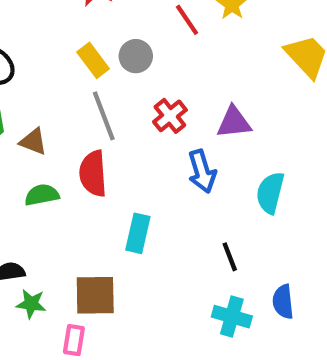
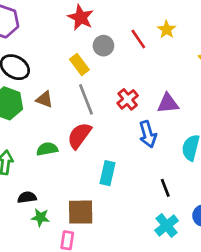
gray circle: (136, 56) -> (103, 46), moved
brown triangle: (33, 142) -> (44, 99), moved
red semicircle: (93, 174) -> (79, 136), turned 40
cyan cross: (232, 317) -> (167, 226), turned 35

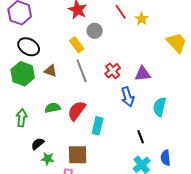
red line: (138, 39) -> (121, 12), moved
red semicircle: (79, 136) -> (77, 111), moved
black semicircle: (27, 197) -> (38, 144), turned -32

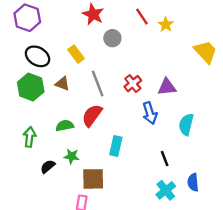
yellow rectangle: (77, 45) -> (76, 54), moved
red semicircle: (77, 111) -> (92, 115), moved
green star: (48, 159) -> (72, 156), moved

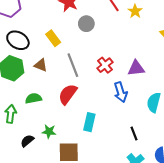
green semicircle: (65, 126) -> (33, 98), moved

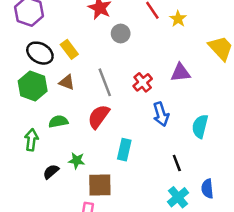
yellow rectangle: (53, 38) -> (69, 49), moved
purple triangle: (136, 68) -> (180, 73), moved

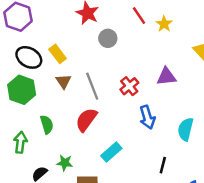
brown triangle: (67, 82) -> (64, 81), moved, turned 35
green semicircle: (58, 121) -> (47, 124), turned 84
cyan rectangle: (124, 150) -> (111, 152), turned 36
black line: (177, 163) -> (163, 165), turned 35

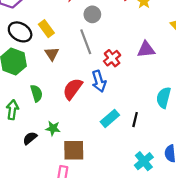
gray line: (92, 86) -> (86, 42), moved
blue arrow: (147, 117) -> (99, 81), moved
cyan rectangle: (111, 152) -> (110, 118), moved
black line: (163, 165) -> (135, 120), moved

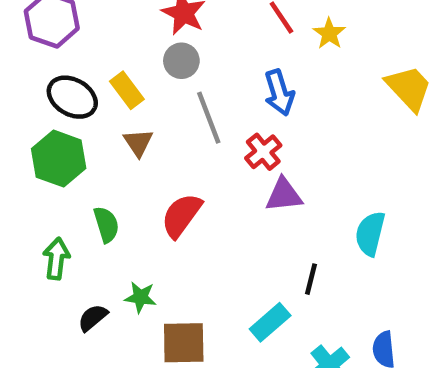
gray circle: (92, 14) -> (181, 61), moved
purple triangle: (146, 49) -> (284, 195), moved
blue arrow: (99, 81) -> (279, 93), moved
cyan rectangle: (110, 118) -> (270, 322), moved

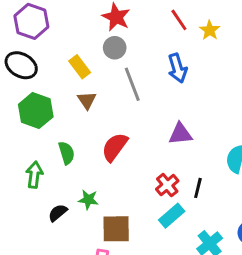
black ellipse: (72, 97) -> (21, 65), moved
red cross: (263, 152) -> (167, 185), moved

